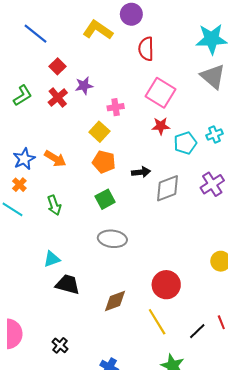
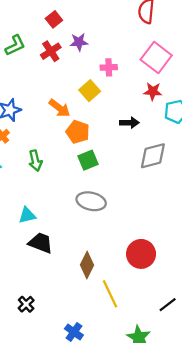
orange arrow: (55, 159) -> (59, 108), moved
orange pentagon: (104, 162) -> (78, 132), moved
black arrow: (141, 172) -> (129, 123), moved
brown diamond: (115, 301) -> (87, 265), turned -50
yellow line: (157, 322) -> (110, 294), moved

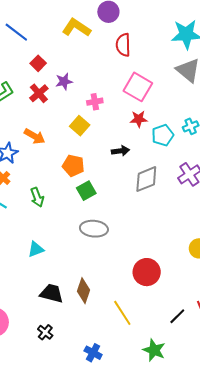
orange arrow: (59, 108) -> (35, 136), moved
black trapezoid: (41, 243) -> (51, 293), moved
brown diamond: (87, 265) -> (84, 291), moved

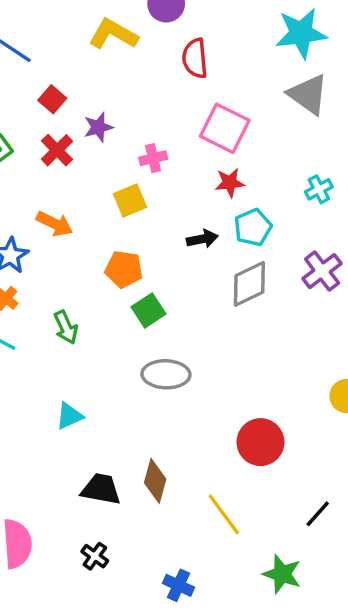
yellow square: (80, 126) -> (130, 201), turned 30
cyan pentagon: (163, 135) -> (253, 227), moved

